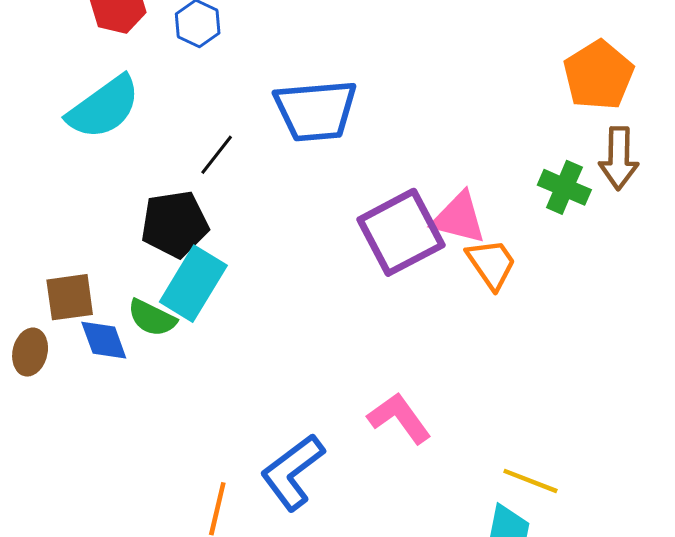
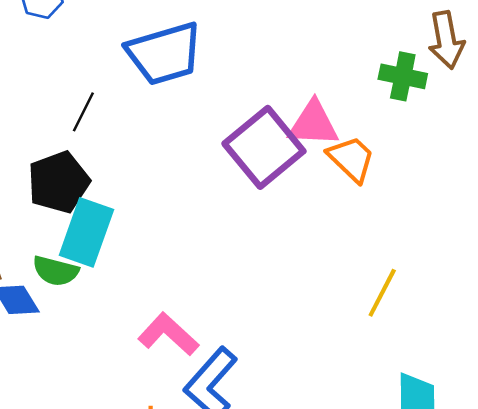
pink L-shape: (399, 418) -> (168, 334), moved
yellow line: (530, 481) -> (382, 293), moved, turned -72

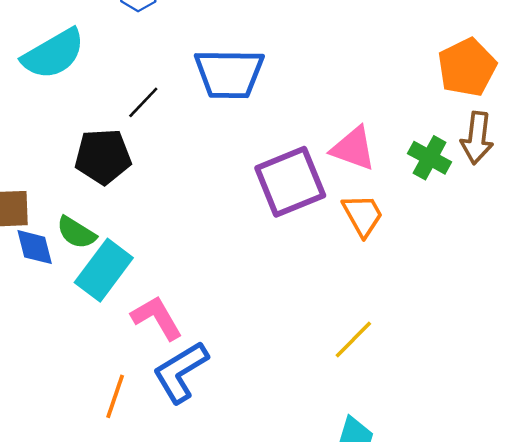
pink triangle: (313, 124) -> (353, 148), moved
cyan rectangle: (86, 232) -> (104, 270), moved

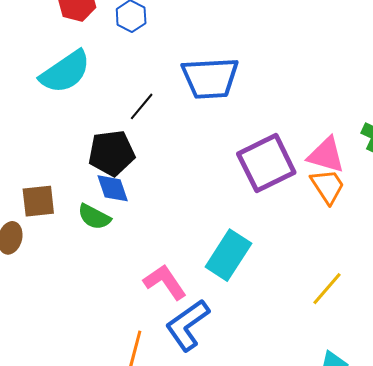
pink triangle: (353, 148) -> (326, 155), moved
blue diamond: (35, 247) -> (113, 188), moved
cyan rectangle: (104, 270) -> (228, 255), moved

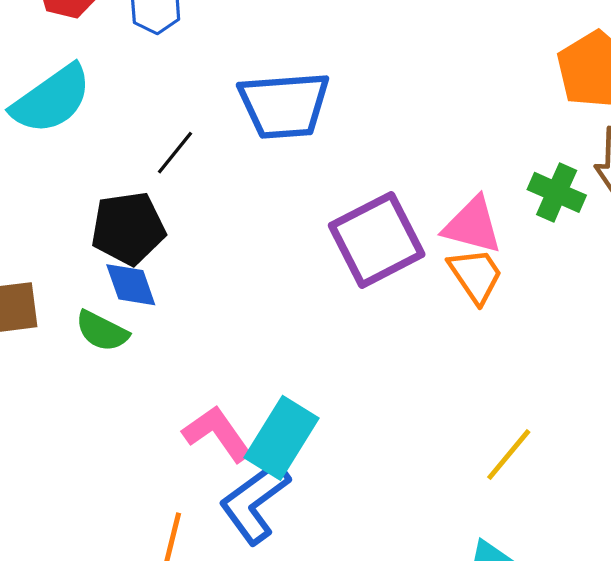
cyan rectangle: (228, 255) -> (281, 438), moved
yellow line: (327, 289) -> (509, 455), moved

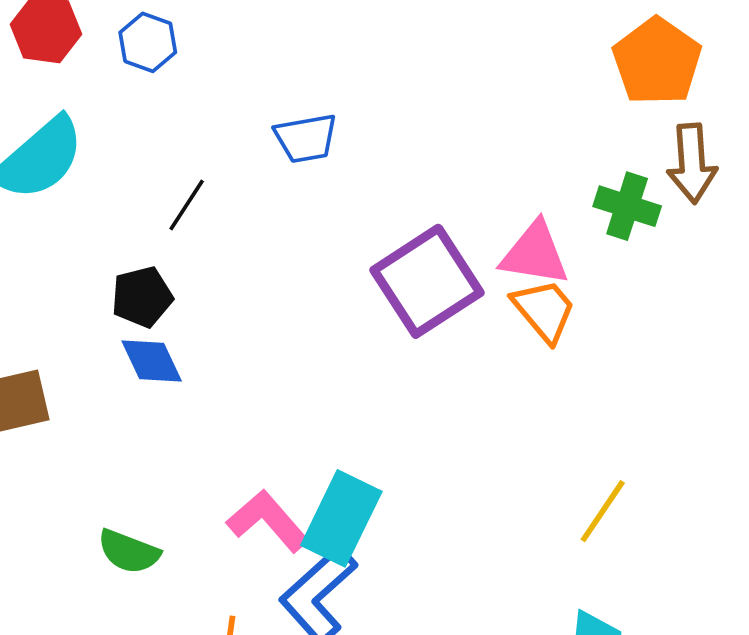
blue trapezoid: (284, 105) -> (306, 138), size x0.6
black pentagon: (128, 228) -> (142, 297), size x0.7
green semicircle: (102, 331) -> (129, 552), moved

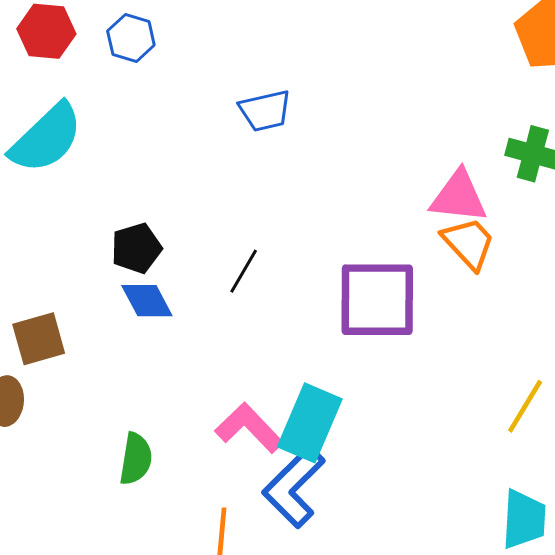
black line: (187, 205) -> (244, 271), moved
purple square: (427, 281) -> (377, 300), moved, turned 36
green semicircle: (129, 552) -> (136, 459), turned -99

